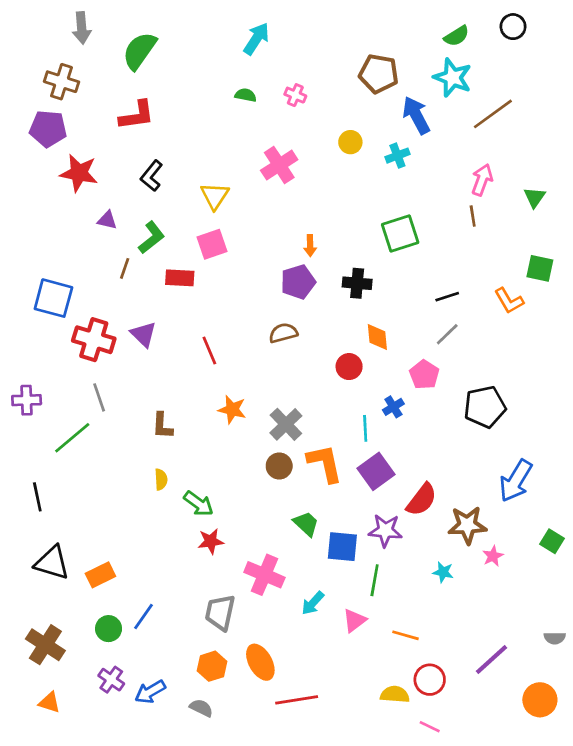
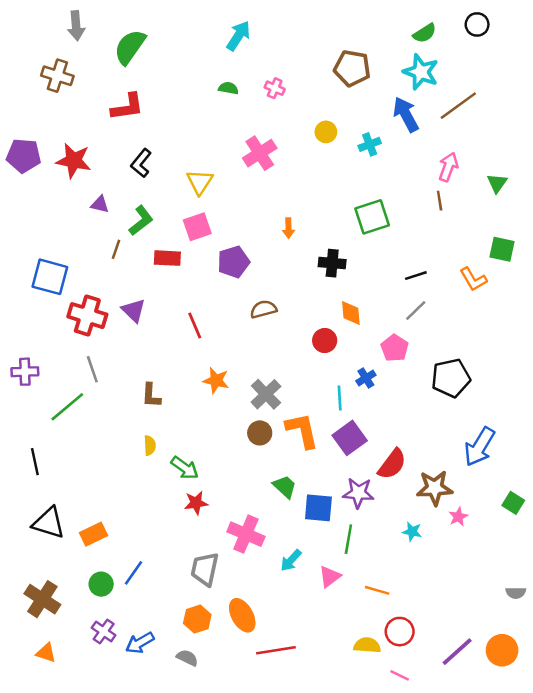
blue arrow: (416, 115) -> (406, 114), moved
purple pentagon: (48, 129) -> (24, 156), moved
purple pentagon: (298, 282) -> (233, 262), moved
purple line: (492, 659) -> (457, 652), moved

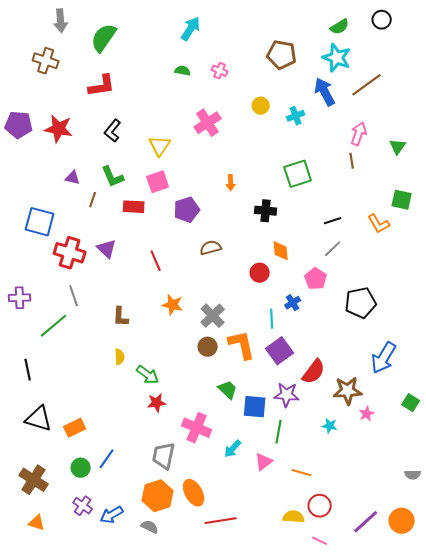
purple triangle: (100, 204) -> (73, 178), moved
green L-shape: (141, 221) -> (113, 177), turned 105
orange hexagon: (197, 619) -> (158, 496), size x1.4

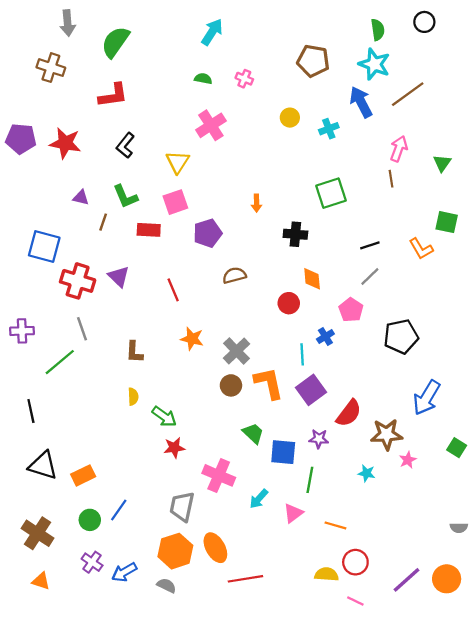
green semicircle: (340, 27) -> (378, 30), turned -66
pink cross: (208, 123) -> (211, 125), moved
purple star: (287, 395) -> (319, 439), size x0.7

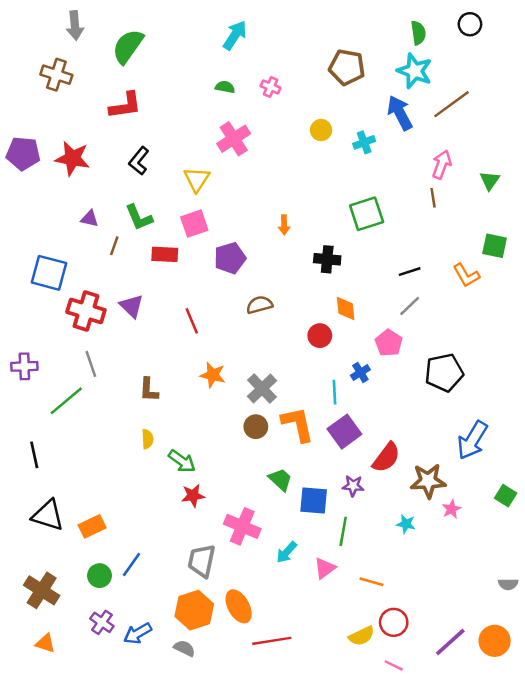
yellow semicircle: (327, 574) -> (362, 636), turned 150

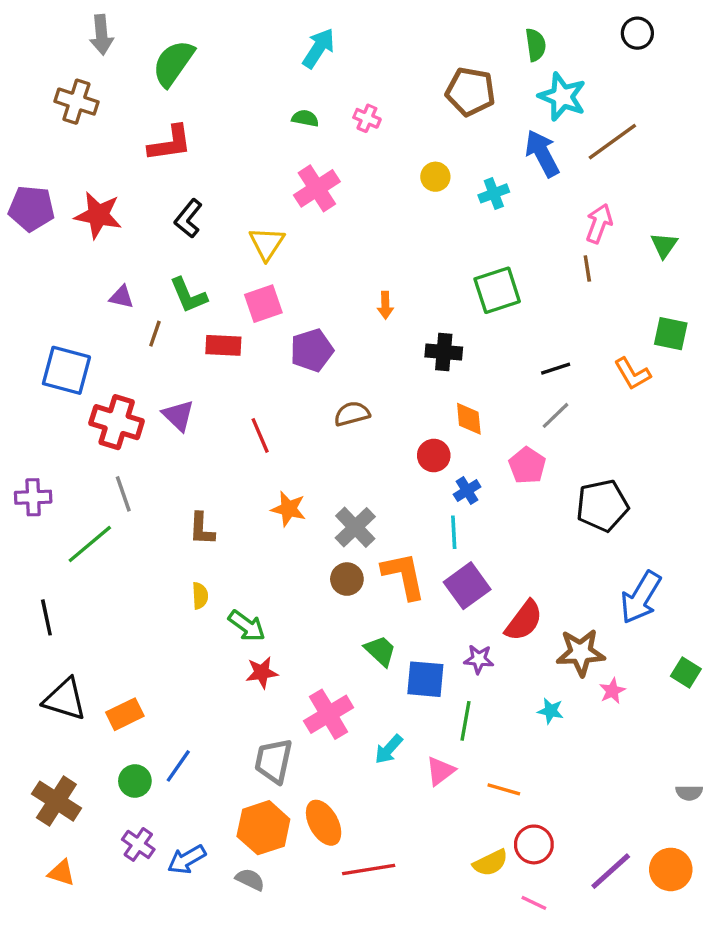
green semicircle: (418, 33) -> (536, 45), moved
blue cross: (360, 373) -> (467, 491), moved
pink cross: (242, 526) -> (329, 714), turned 36

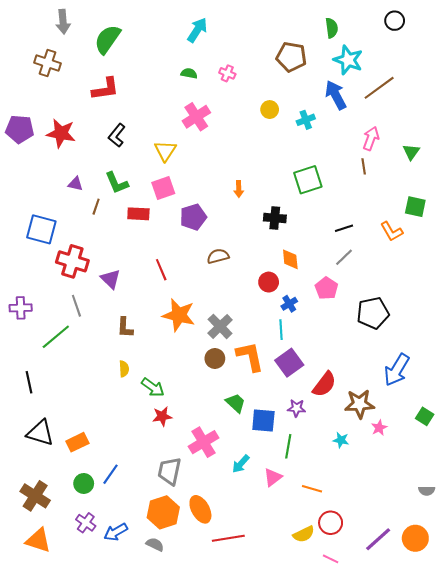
purple triangle: (178, 415) -> (111, 279), moved
orange star: (288, 509) -> (179, 315), size x1.5
orange triangle: (61, 873) -> (38, 540), size x1.5

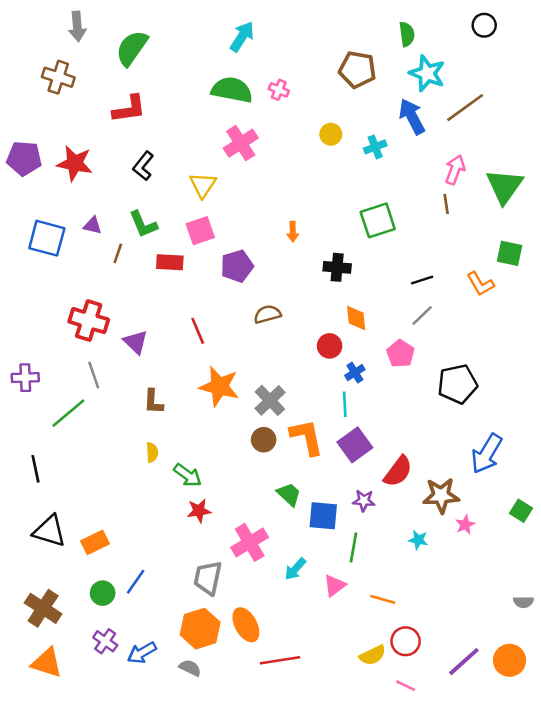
green semicircle: (189, 73) -> (232, 90), size x2.0
green triangle: (411, 152) -> (504, 186), size x1.8
blue square: (41, 229) -> (47, 238), moved

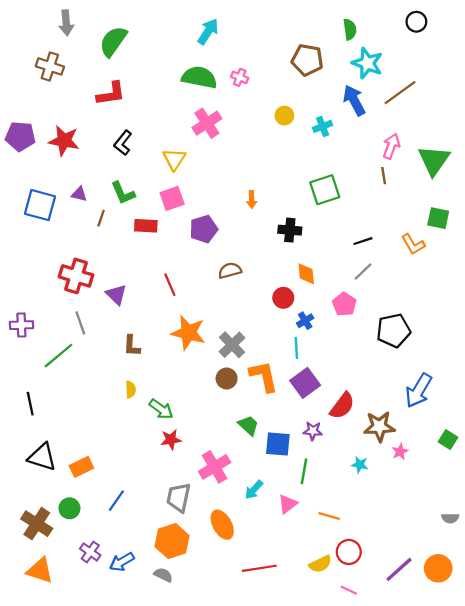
green circle: (103, 593) -> (69, 508), moved
orange ellipse: (246, 625) -> (222, 525), moved
red line: (280, 660) -> (259, 568), moved

